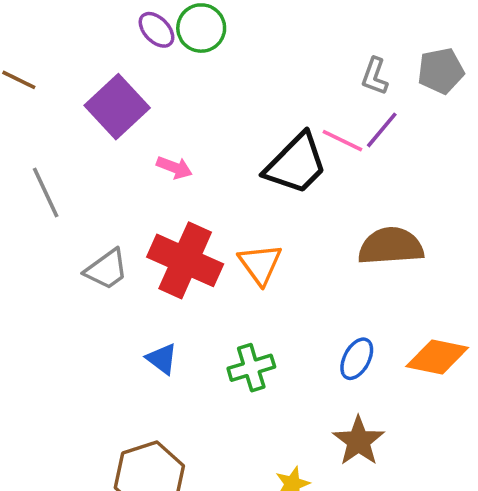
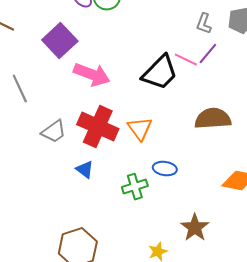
pink arrow: (174, 167) -> (92, 75), size x1.8
blue triangle: (162, 359) -> (85, 170), moved
blue ellipse: (357, 359) -> (165, 169), moved, turned 70

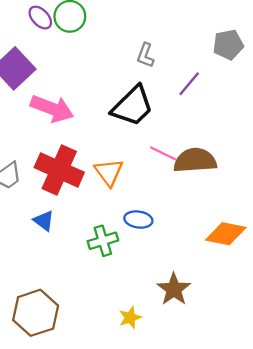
gray L-shape: (204, 24) -> (145, 55), moved
pink line: (186, 60) -> (163, 153), moved

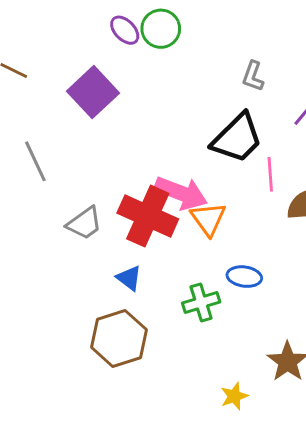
pink arrow: (52, 108) -> (181, 193), moved
pink line: (163, 153) -> (270, 174), moved, turned 60
brown hexagon: (36, 313) -> (119, 339), moved

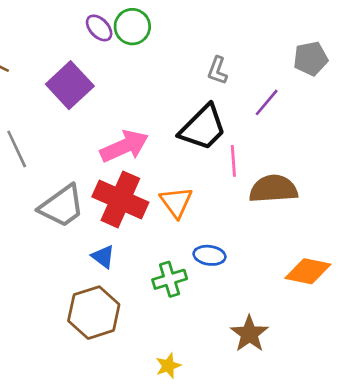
pink arrow: (181, 193) -> (124, 146), moved, turned -45
gray trapezoid: (84, 223) -> (62, 206), size x1.4
yellow star: (234, 396) -> (168, 366), moved

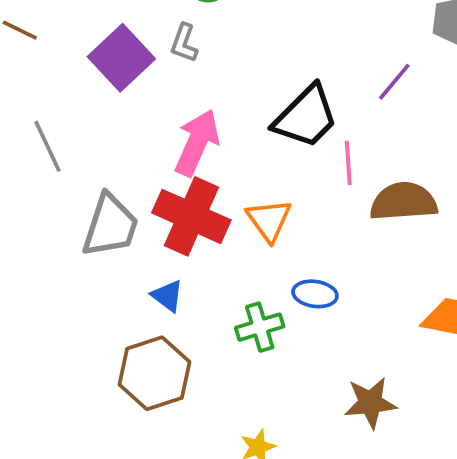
gray L-shape: (217, 70) -> (184, 43), moved
pink arrow: (124, 146) -> (197, 143), turned -42
gray trapezoid: (62, 206) -> (110, 226), turned -36
brown star: (249, 334) -> (370, 403), turned 30

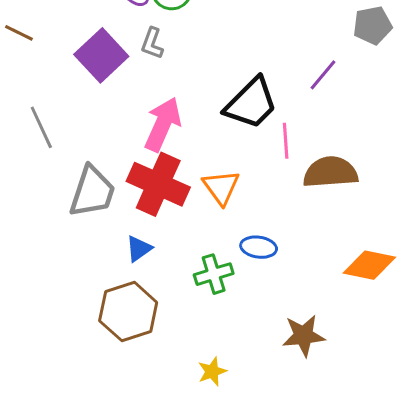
blue triangle: (167, 296) -> (139, 249), turned 48

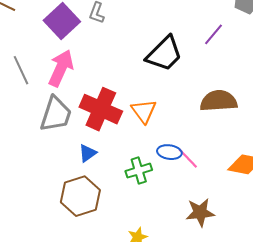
pink arrow: (163, 124) -> (61, 68), moved
pink line: (286, 141) -> (188, 158), moved, turned -40

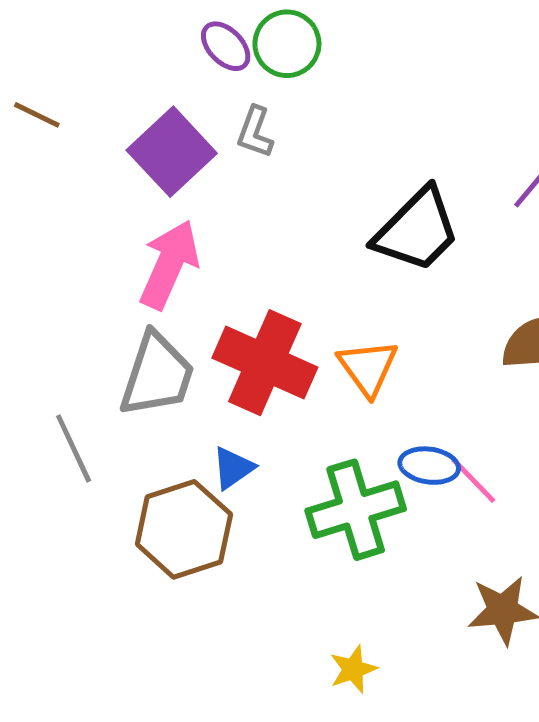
gray line: (21, 70) -> (74, 448), moved
green cross: (139, 171) -> (356, 510), size x1.5
brown hexagon: (80, 196) -> (184, 529), moved

